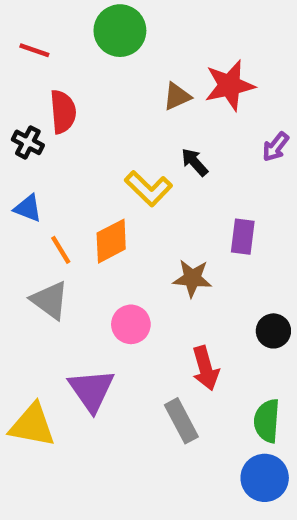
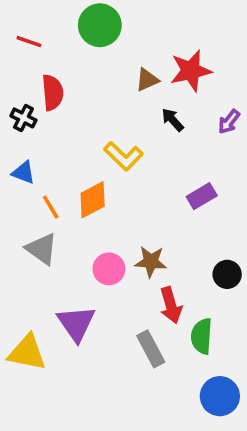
black arrow: (194, 162) -> (173, 120), moved
purple rectangle: (243, 237) -> (202, 196), turned 52
brown star: (192, 278) -> (151, 262), moved
green semicircle: (267, 421) -> (202, 336), moved

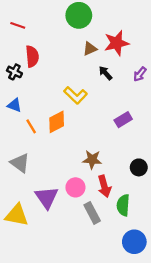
green circle: (100, 25) -> (79, 15), moved
gray triangle: (42, 249) -> (20, 163), moved
pink circle: (109, 269) -> (75, 187), moved

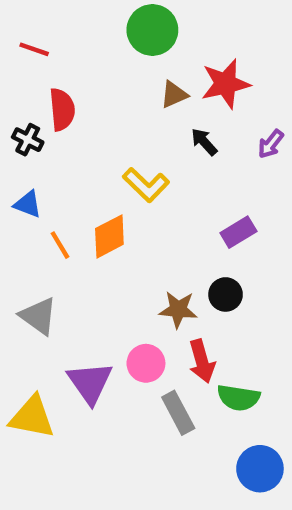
black circle: (139, 167) -> (226, 294), moved
green semicircle: (123, 205) -> (238, 398), turned -85

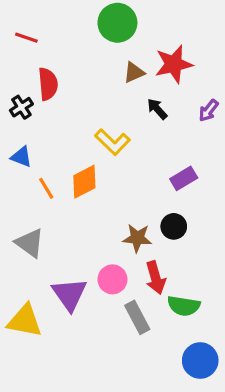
black cross: (28, 140) -> (21, 107), turned 30

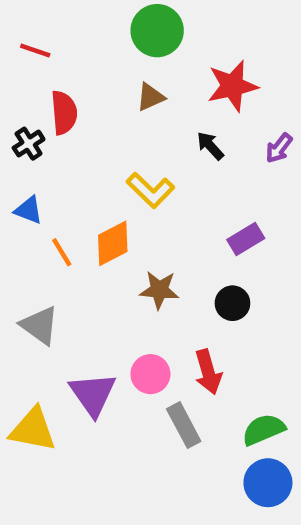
brown triangle: (134, 72) -> (150, 97), moved
brown star: (137, 238) -> (159, 290), moved
green semicircle: (184, 306) -> (263, 430), moved, turned 148

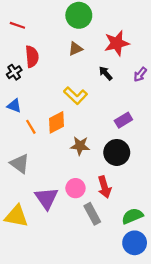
black circle: (232, 303) -> (117, 152), size x1.5

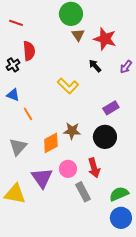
red star: (117, 43) -> (105, 39), turned 30
brown triangle: (75, 49) -> (78, 35), moved, turned -40
orange diamond: (57, 122) -> (51, 143), moved
gray triangle: (20, 164) -> (18, 147), turned 36

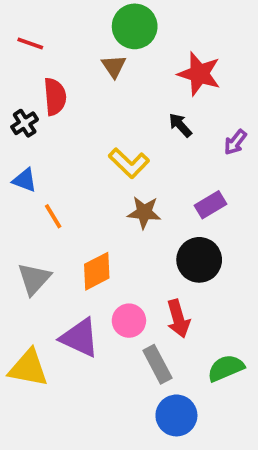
brown triangle: (78, 35) -> (114, 66), moved
purple arrow: (126, 67) -> (235, 142), moved
brown star: (72, 131) -> (144, 212), moved
purple triangle: (42, 178) -> (80, 338), turned -30
blue circle: (121, 218) -> (176, 415), moved

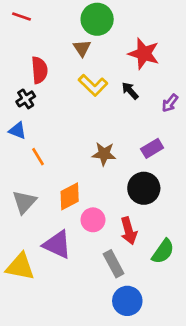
red line: (30, 43) -> (22, 16), moved
black cross: (25, 123) -> (26, 99), moved
yellow L-shape: (129, 163) -> (93, 85), moved
pink circle: (129, 321) -> (93, 220), moved
green semicircle: (226, 368) -> (163, 251), moved, turned 148

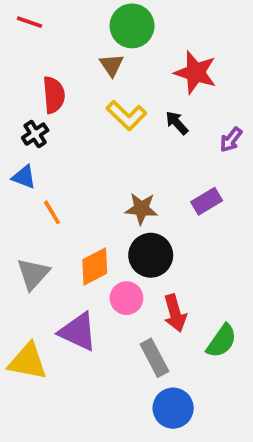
black circle: (144, 188) -> (151, 255), moved

